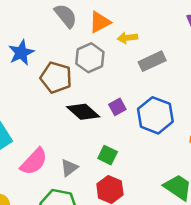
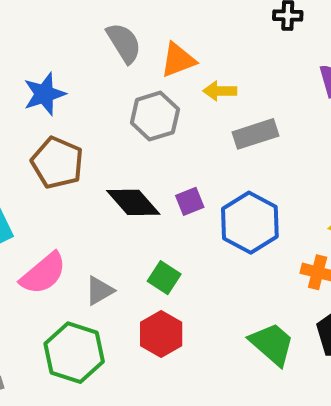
brown pentagon: (56, 77) -> (57, 163), moved

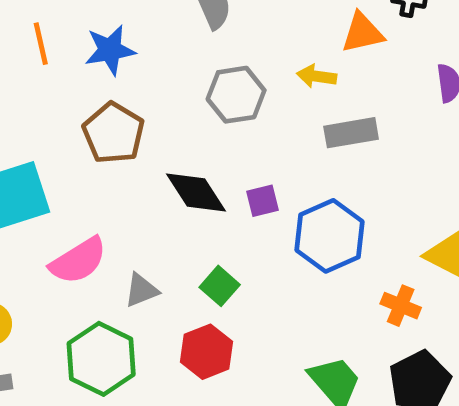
orange triangle: (178, 60) -> (362, 33), moved

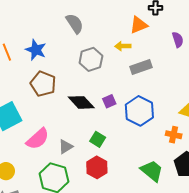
blue star: (110, 50) -> (36, 50), turned -30

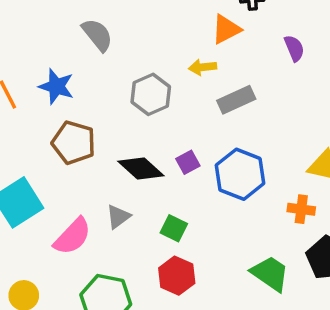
gray semicircle: (75, 24) -> (97, 35), moved
gray triangle: (66, 147) -> (118, 217), moved

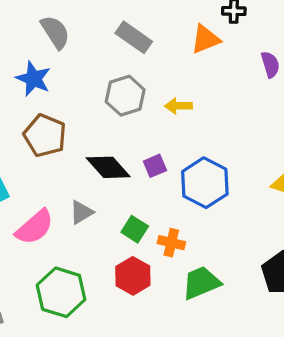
gray semicircle: (97, 35) -> (55, 32), moved
yellow arrow: (203, 67) -> (178, 106), moved
gray rectangle: (236, 100) -> (134, 37), moved, turned 54
orange cross: (301, 209) -> (171, 243), moved
green trapezoid: (270, 273) -> (201, 283), moved, turned -63

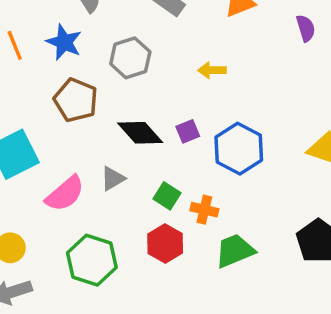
gray hexagon: (125, 96) -> (130, 58), moved

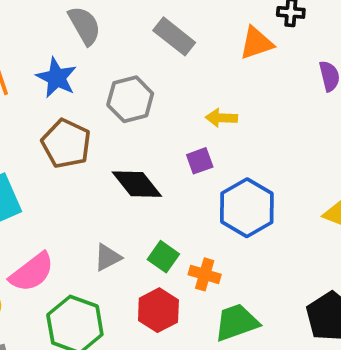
purple square: (188, 131) -> (200, 161), moved
gray triangle: (113, 179) -> (108, 257), moved
pink semicircle: (65, 194) -> (32, 272), moved

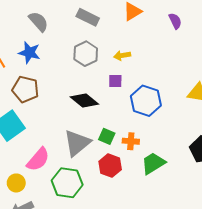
gray hexagon: (130, 99) -> (86, 54), moved
brown pentagon: (66, 144) -> (25, 89), moved
purple square: (200, 161) -> (115, 81), turned 32
gray triangle: (108, 257) -> (77, 143), size x1.8

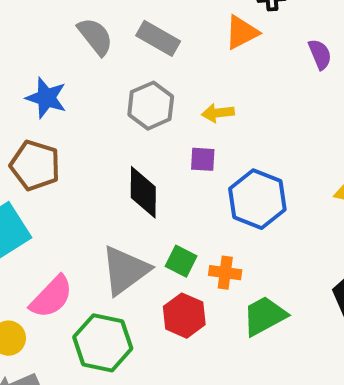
gray semicircle: (38, 22) -> (95, 36), moved
black diamond: (84, 101) -> (143, 192), turned 48

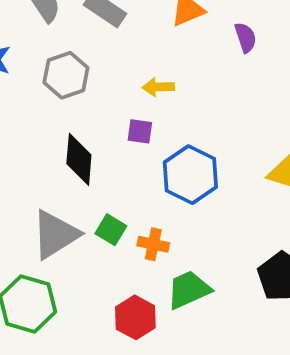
purple semicircle: (320, 54) -> (246, 38), moved
gray hexagon: (151, 106) -> (66, 75), moved
red hexagon: (184, 316) -> (135, 317), moved

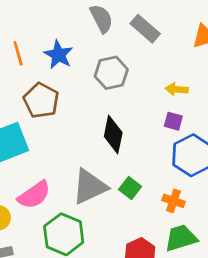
purple square: (140, 131) -> (173, 121), moved
orange cross: (153, 244) -> (173, 201), moved

